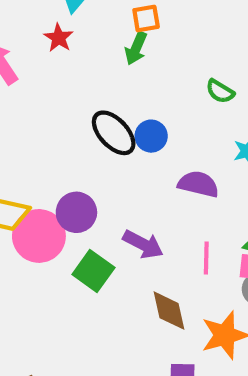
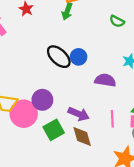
green semicircle: (220, 91) -> (117, 21), moved
green square: (93, 271) -> (54, 130), turned 30
brown diamond: (169, 311) -> (82, 136), moved

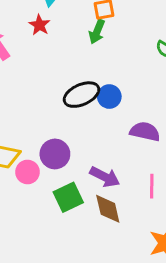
black ellipse: (59, 57) -> (81, 95), turned -70
pink circle: (24, 114) -> (27, 172), size x0.6

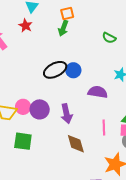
pink circle: (27, 172) -> (23, 107), moved
purple arrow: (105, 177) -> (66, 114), moved, turned 54
green square: (68, 197) -> (23, 141), moved, turned 36

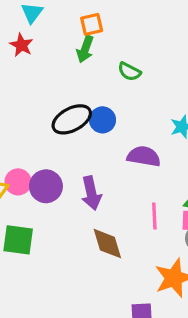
green semicircle: (109, 38) -> (129, 72), moved

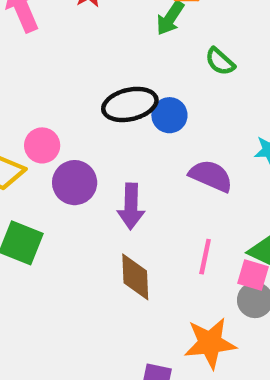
pink circle: (18, 182) -> (42, 145), moved

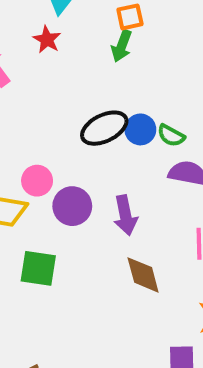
green semicircle: (220, 61) -> (171, 135), moved

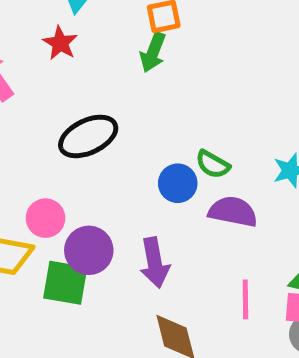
black ellipse: (104, 128) -> (88, 136), moved
blue circle: (140, 129) -> (178, 183), moved
green square: (38, 268) -> (65, 283), moved

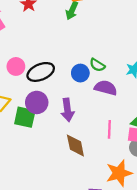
black ellipse: (88, 136) -> (41, 72), moved
pink circle: (45, 218) -> (16, 66), moved

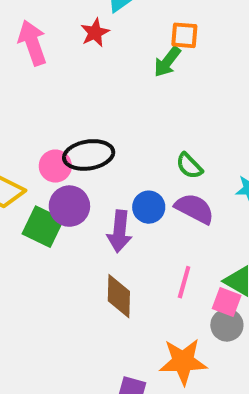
pink circle: (16, 66) -> (55, 166), moved
blue circle: (80, 73) -> (149, 207), moved

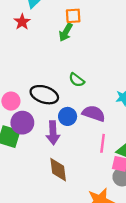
black ellipse: (89, 155) -> (44, 95), moved, turned 36
green semicircle: (189, 166) -> (77, 80), moved
pink line: (184, 282) -> (103, 143), moved

